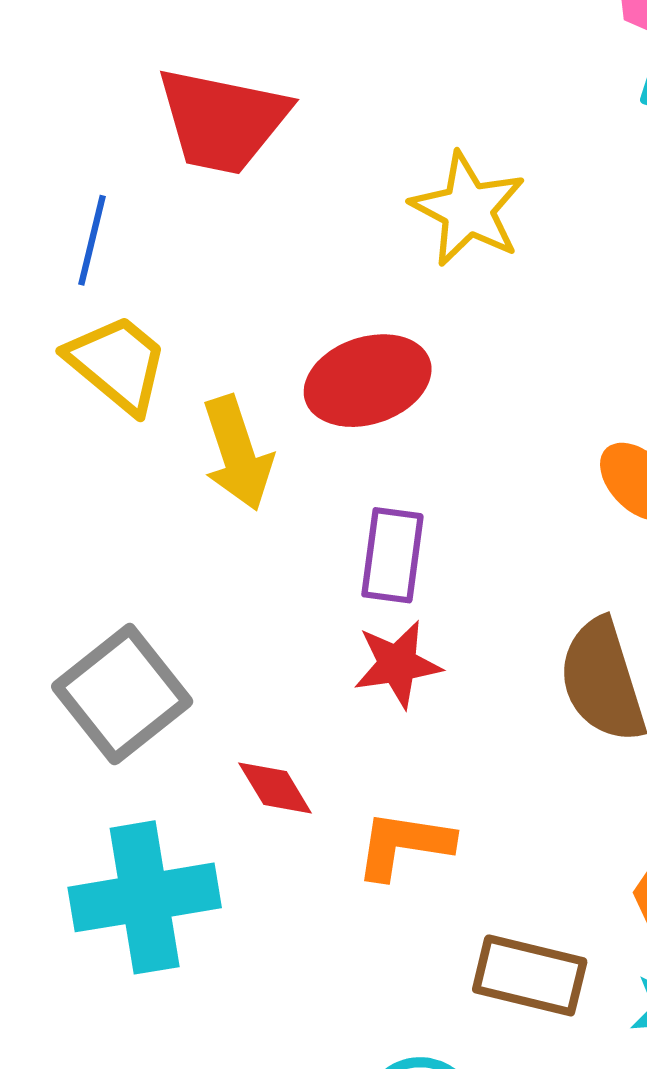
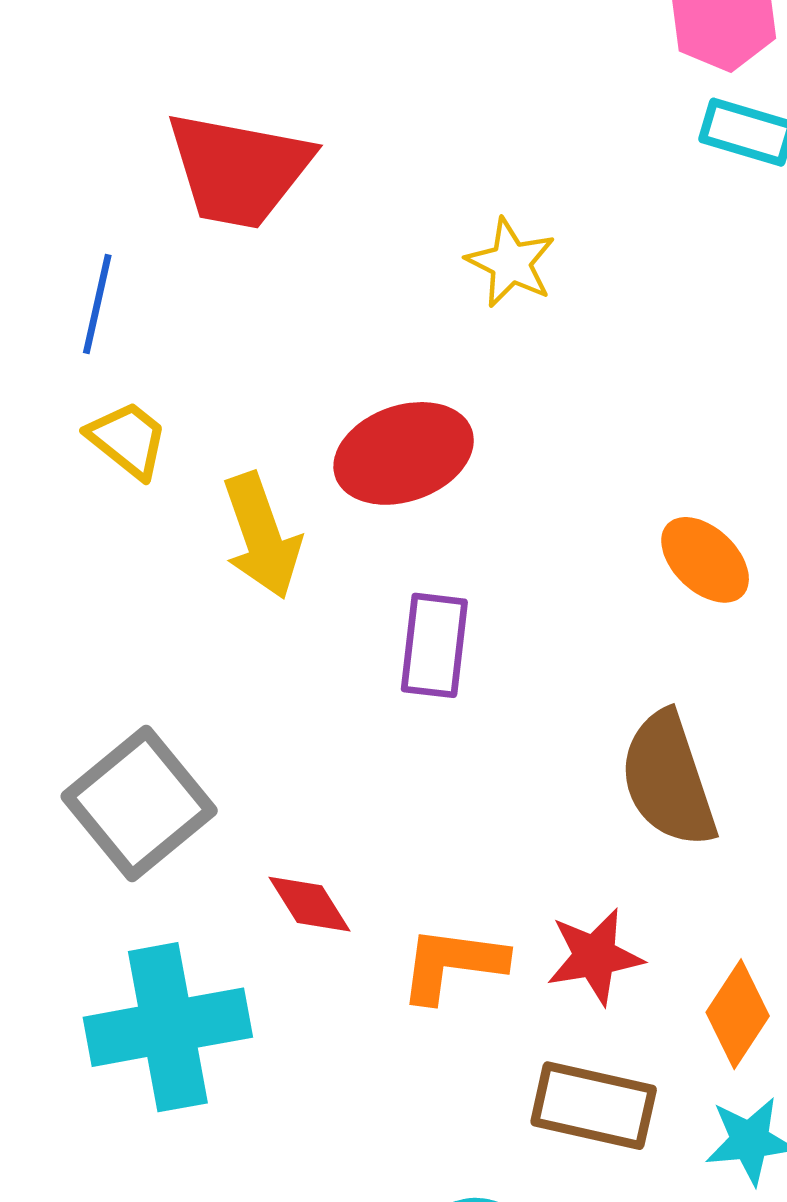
yellow star: (468, 209) -> (511, 263), size x0.7
yellow trapezoid: (117, 364) -> (128, 440), size x0.7
red star: (397, 664) -> (595, 956), moved

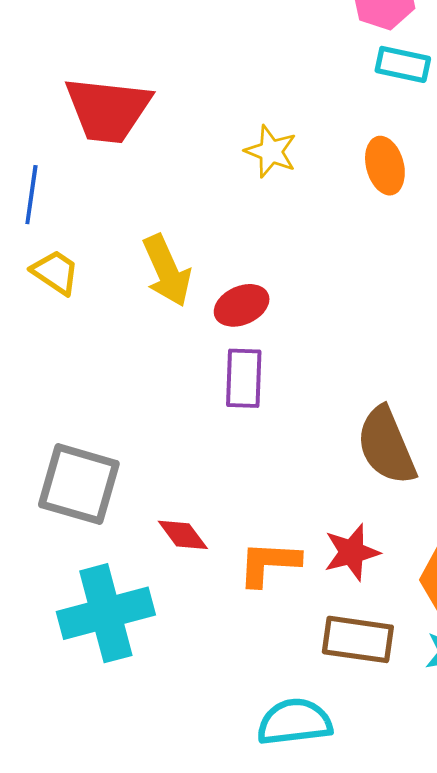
red ellipse: (404, 453) -> (242, 305), moved, size x0.7
yellow arrow: (262, 536) -> (167, 271), moved
orange ellipse: (705, 560) -> (385, 166), moved, turned 36
gray square: (139, 804) -> (79, 484), turned -30

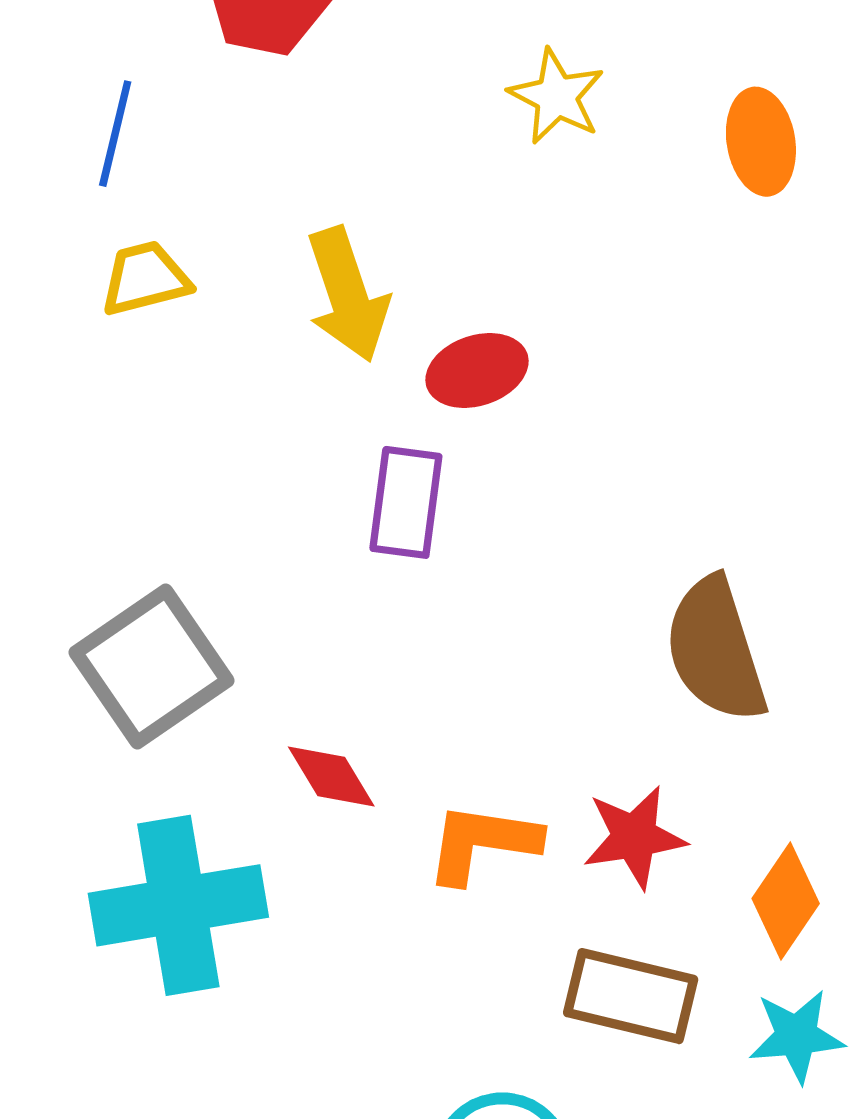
yellow trapezoid: (55, 272) -> (145, 278), turned -54
purple rectangle: (244, 378) -> (406, 502), moved
gray square: (79, 484) -> (151, 667), turned 34

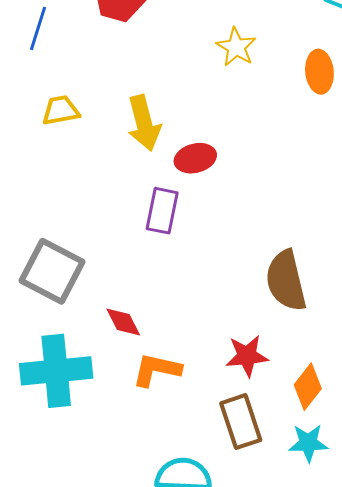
blue line: (115, 134) -> (38, 28), moved
gray square: (151, 667) -> (52, 271), turned -32
orange L-shape: (483, 843) -> (157, 370), moved
brown rectangle: (631, 996) -> (241, 422), turned 54

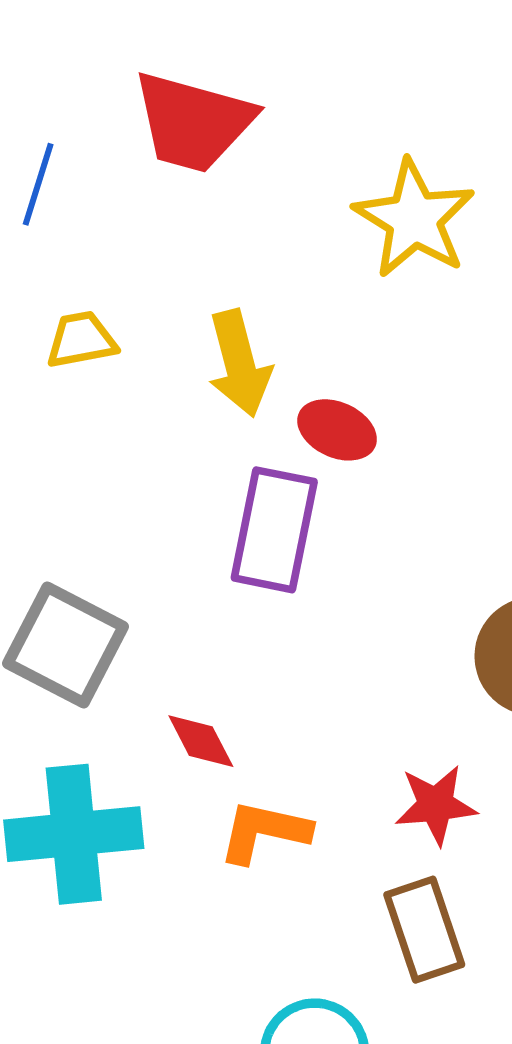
yellow star: (236, 47) -> (414, 219), size x1.6
red ellipse: (195, 158) -> (337, 430), turned 39
purple rectangle: (162, 211) -> (274, 530), size x1.4

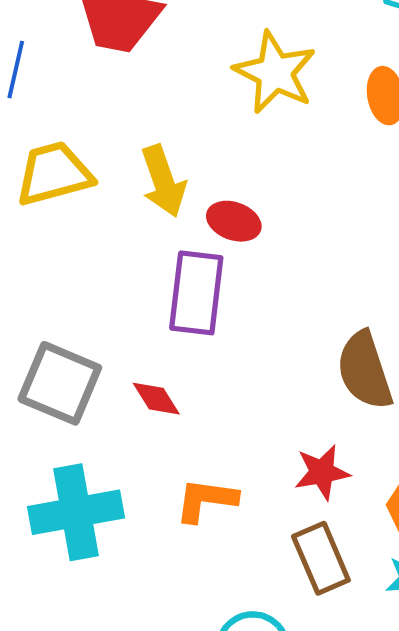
yellow trapezoid: (81, 340) -> (54, 174), size x1.6
red diamond: (201, 741) -> (156, 399), moved

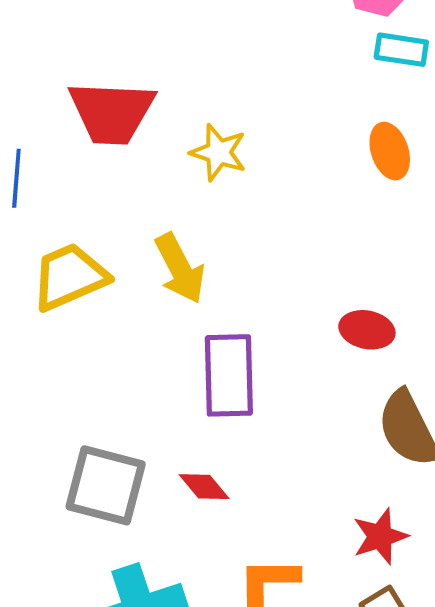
yellow star: (275, 73) -> (219, 152), moved, size x0.7
red ellipse: (234, 221) -> (367, 330), moved

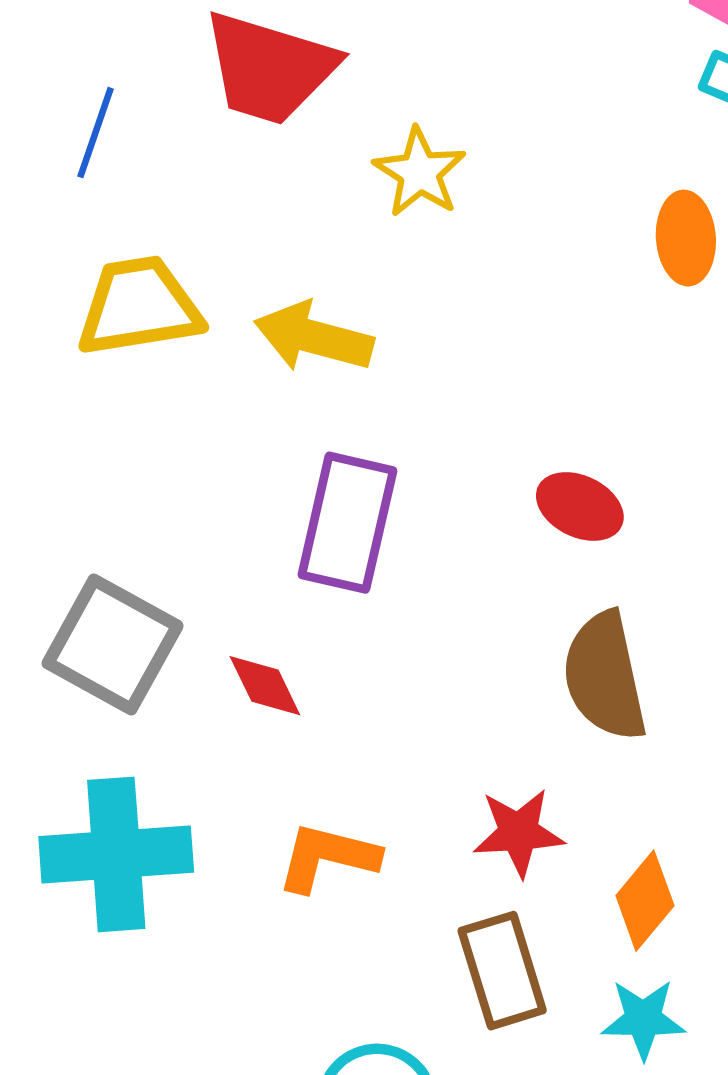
yellow arrow: (180, 268) -> (314, 337), turned 118

